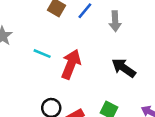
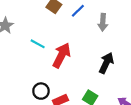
black arrow: (124, 68) -> (106, 63), turned 75

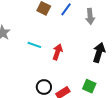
red arrow: (62, 55) -> (57, 52), size x0.7

